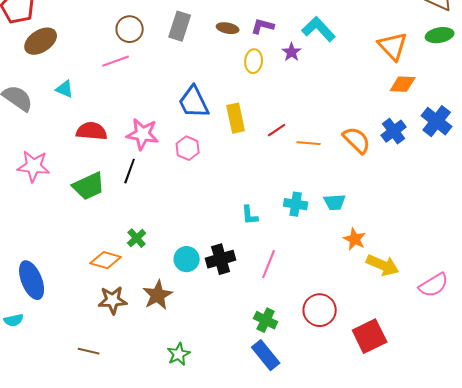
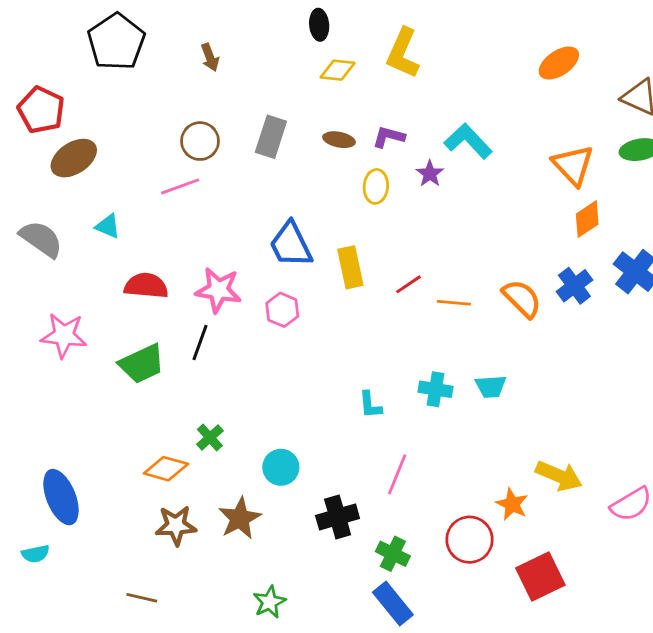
orange diamond: (403, 84) -> (587, 219), turned -36
orange star: (355, 239) -> (512, 504), moved
black cross: (221, 259) -> (338, 517), moved

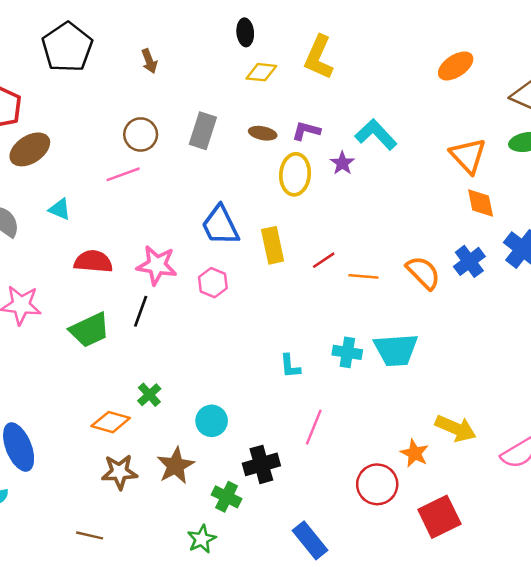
yellow ellipse: (376, 186) -> (295, 174), size x1.4
orange diamond: (587, 219) -> (481, 203), turned -68
cyan trapezoid: (491, 386) -> (396, 350), size x1.6
green cross: (393, 554) -> (227, 497), moved

